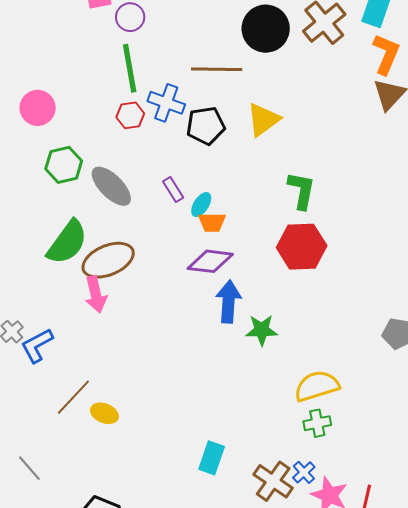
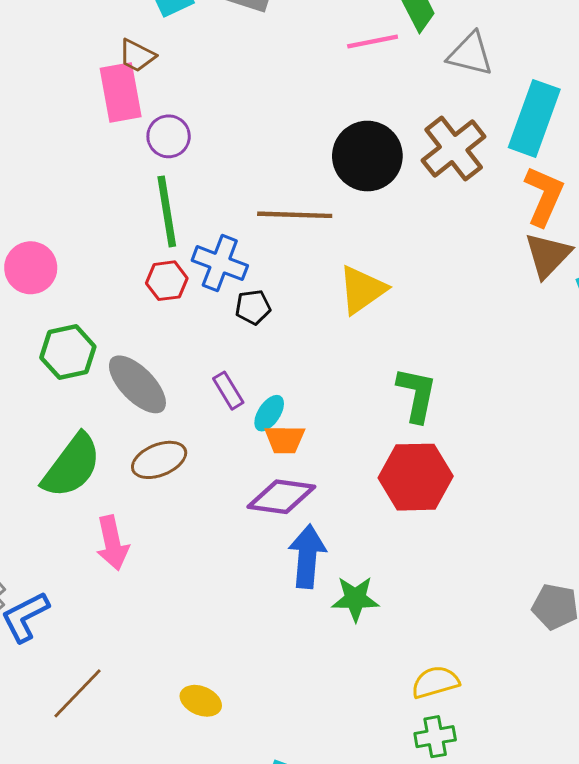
black pentagon: (206, 126) -> (253, 307), moved, size x0.6
brown ellipse: (108, 260) -> (159, 460), moved, size x0.7
yellow semicircle: (317, 386) -> (435, 682), size x0.7
yellow ellipse: (104, 413) -> (201, 701), moved

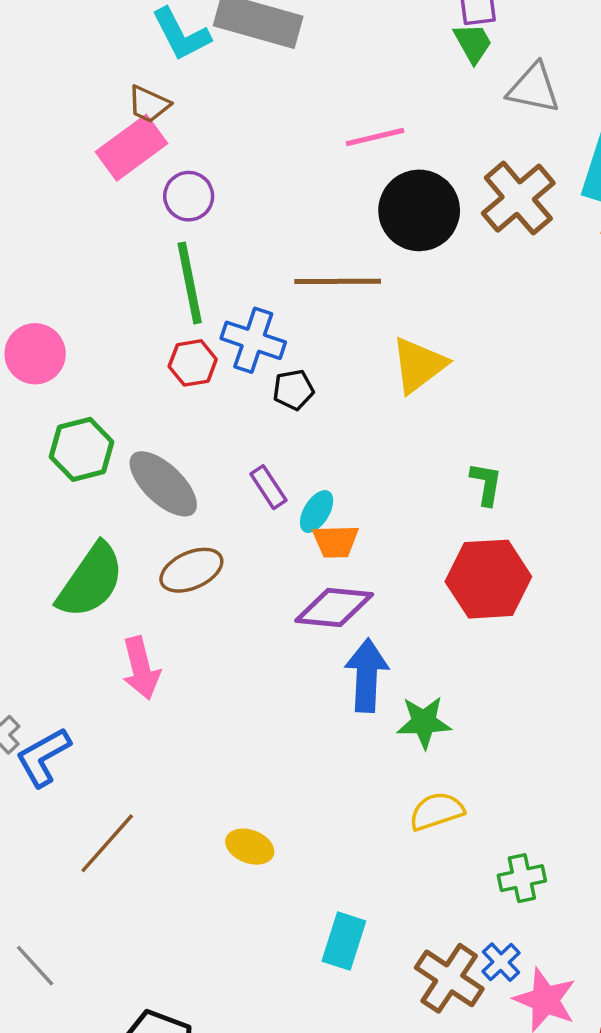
pink line: (373, 41) -> (375, 137), moved
pink rectangle: (121, 93) -> (131, 148), turned 66
green L-shape: (417, 395) -> (486, 484), size x0.7
yellow semicircle: (435, 682) -> (437, 811), moved

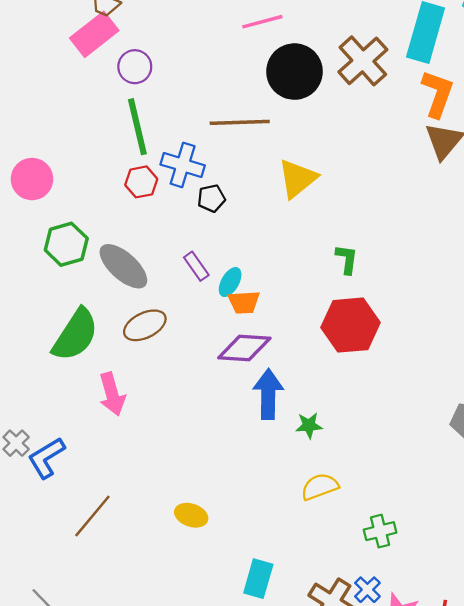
green star: (424, 722) -> (309, 425), size x0.7

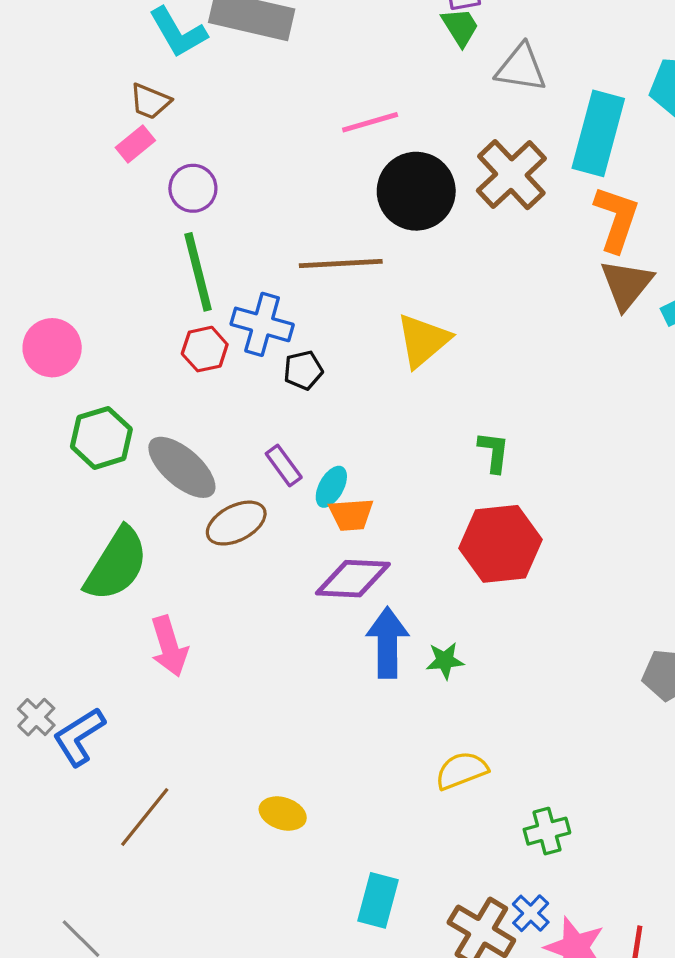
pink rectangle: (94, 34) -> (135, 144), size x0.6
brown ellipse: (145, 325) -> (236, 523), moved
green star: (309, 425) -> (445, 661), moved

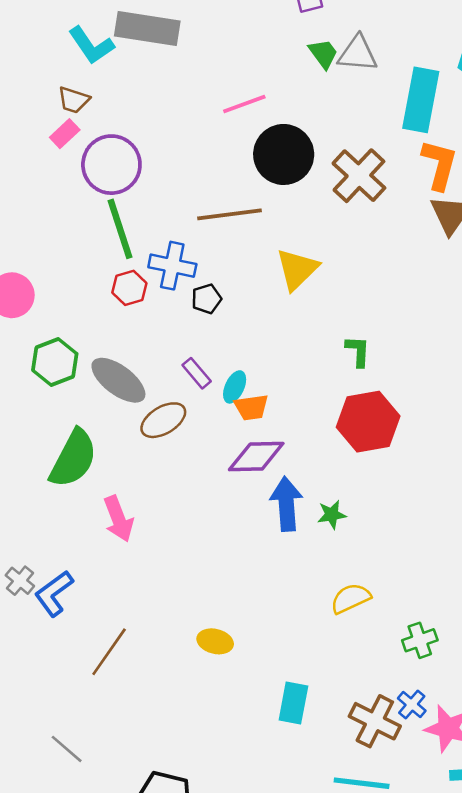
green trapezoid: (460, 27) -> (323, 54), moved
brown cross: (511, 175) -> (359, 176), moved
purple circle: (193, 188) -> (111, 165), size x1.6

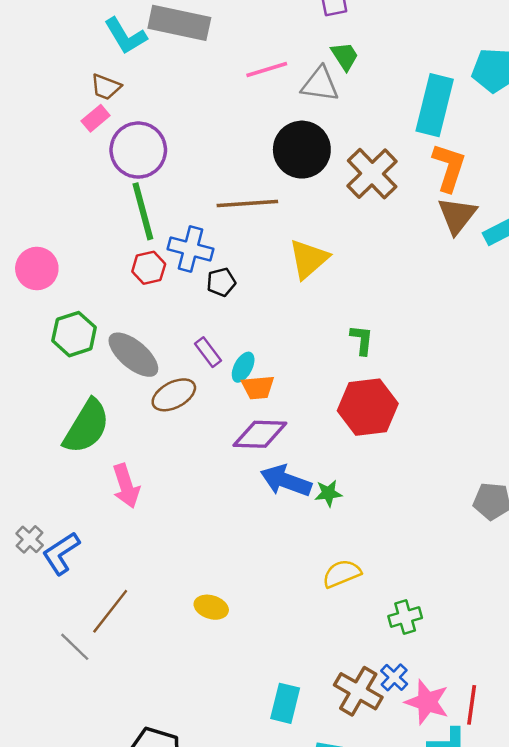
gray triangle: (358, 54) -> (320, 84), moved
pink line: (244, 104) -> (267, 70), moved
blue arrow: (286, 504) -> (286, 481), turned -69
cyan rectangle: (293, 703) -> (285, 703), moved
gray line: (67, 749) -> (75, 647), moved

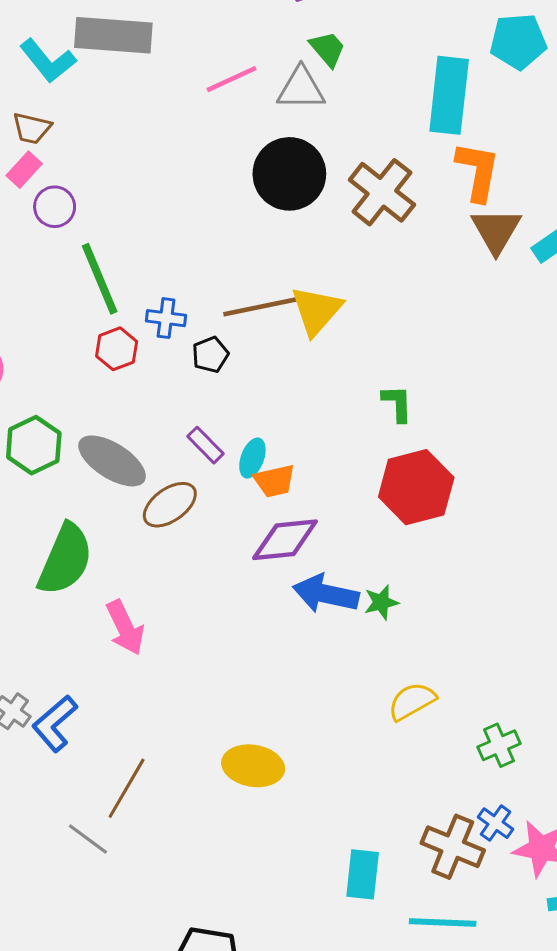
purple circle: (138, 150) -> (55, 207), moved, size x0.6
brown line: (247, 203) -> (262, 307), moved
blue cross: (191, 249) -> (166, 318), size x0.7
yellow ellipse: (211, 607) -> (253, 766), size x1.4

